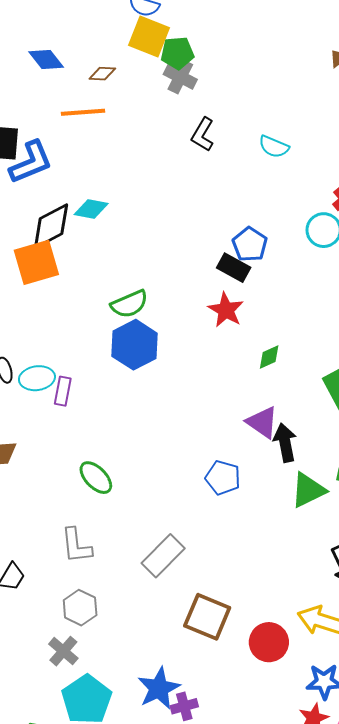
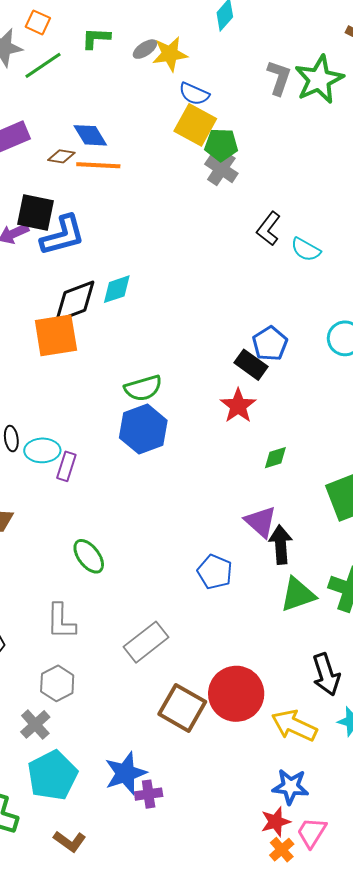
brown diamond: (102, 74) -> (61, 156), moved
orange line: (83, 112) -> (98, 165), moved
black L-shape: (203, 134) -> (269, 229), moved
cyan diamond: (91, 209) -> (117, 289), turned -36
red circle: (269, 642) -> (236, 694), moved, size x1.4

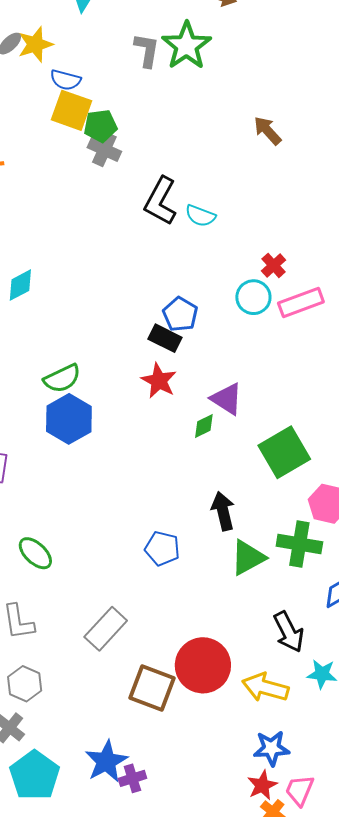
black L-shape: (269, 229) -> (161, 201), size x1.4
purple triangle: (261, 522) -> (227, 399), moved

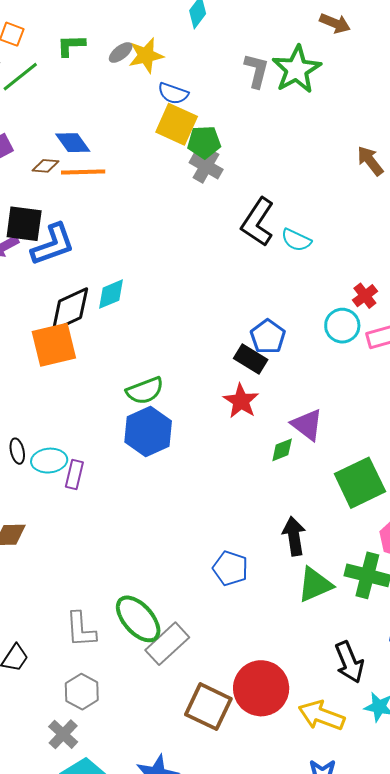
green ellipse: (35, 553) -> (138, 619), moved, size x1.4

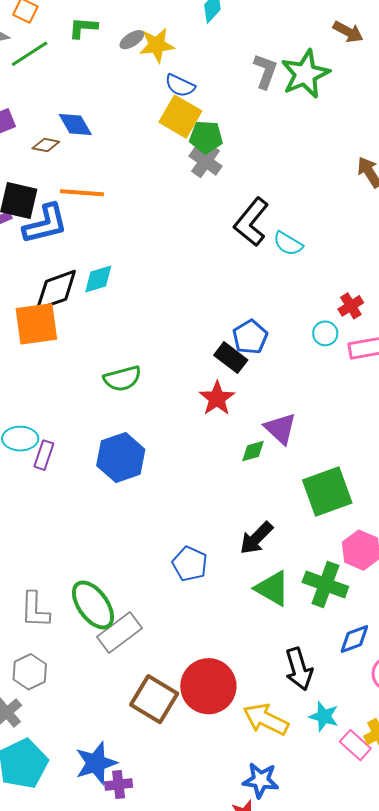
orange line: (83, 172) -> (82, 193), moved
cyan circle: (342, 326) -> (325, 333), size x0.7
blue hexagon: (148, 432) -> (121, 457), moved
black arrow: (294, 536) -> (256, 538), turned -132
green triangle: (315, 585) -> (272, 588), turned 48

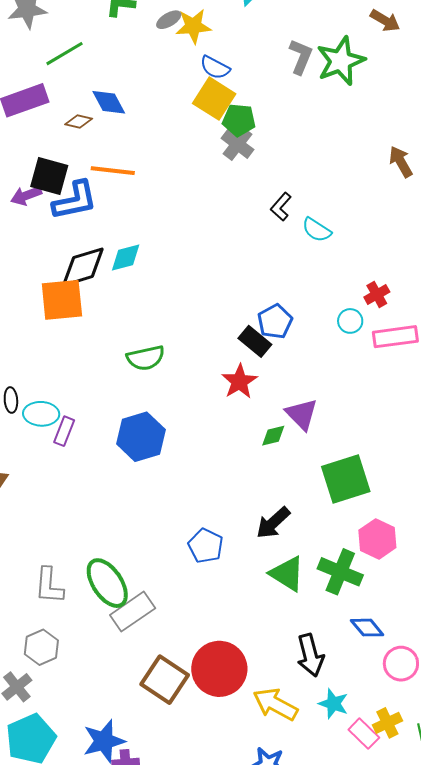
green line: (30, 54) -> (65, 54), moved
black L-shape: (251, 222) -> (281, 207), size x0.6
blue diamond: (354, 639) -> (367, 628), turned 68

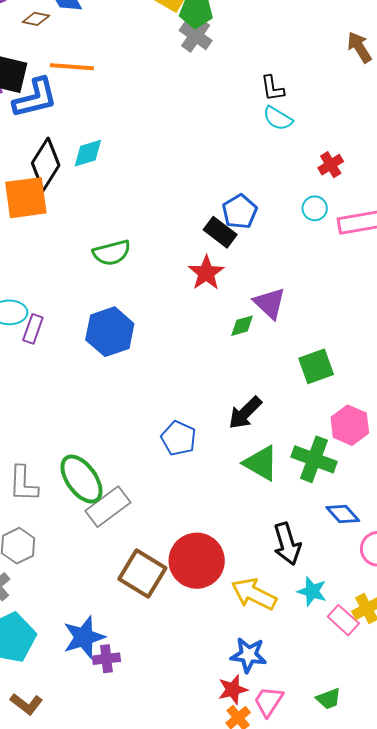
black L-shape: (281, 207) -> (272, 88), moved, turned -48
black diamond: (83, 267) -> (46, 164), turned -39
red cross: (377, 295) -> (331, 165), moved
green square: (346, 479) -> (316, 366), size x0.7

